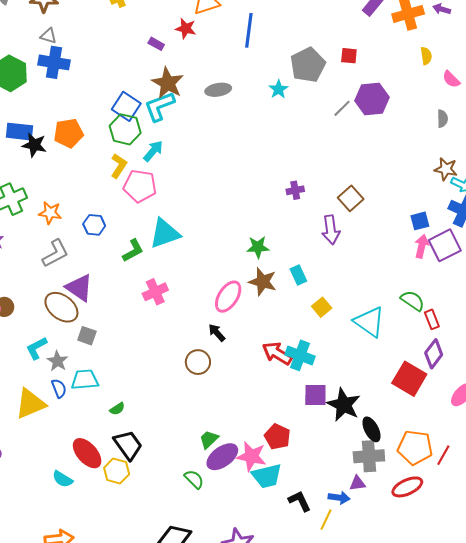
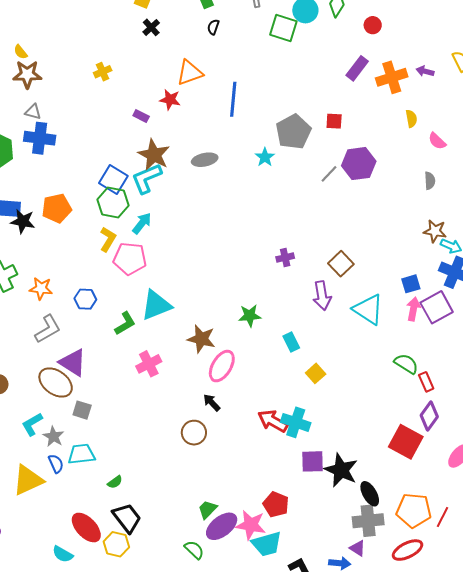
brown star: (263, 282) -> (201, 339), moved
cyan triangle: (369, 322) -> (368, 309), moved
purple triangle: (357, 483) -> (358, 548), turned 42

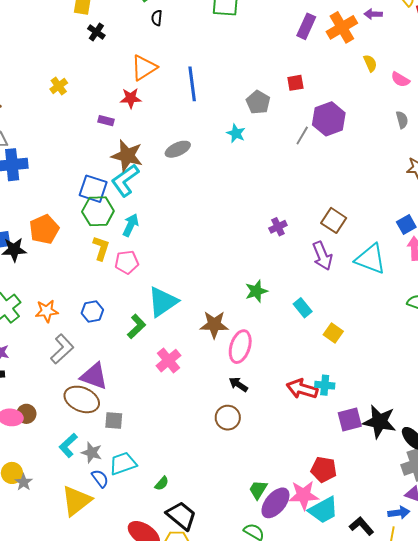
gray pentagon: (293, 132) -> (258, 102), size x0.7
pink pentagon: (130, 259) -> (127, 262), size x0.7
cyan cross: (296, 422) -> (325, 385), size x0.7

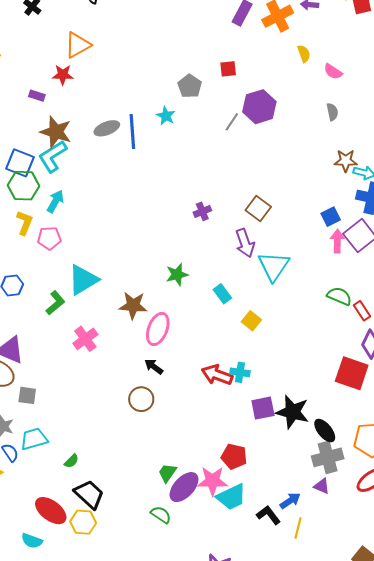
blue line: (192, 84) -> (132, 132), moved
cyan triangle: (371, 259) -> (274, 266), moved, turned 40
blue arrow: (399, 513) -> (290, 501), moved, turned -30

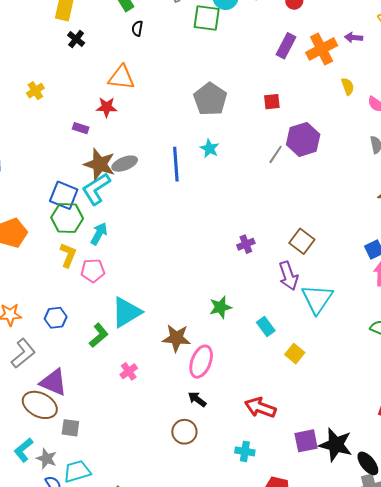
orange triangle: (78, 45) -> (121, 77), turned 36
gray pentagon: (190, 86) -> (210, 99), moved, size x1.4
gray ellipse: (107, 128) -> (125, 164), moved
pink cross: (85, 339) -> (129, 371), size x0.7
cyan cross: (240, 372) -> (245, 451), moved

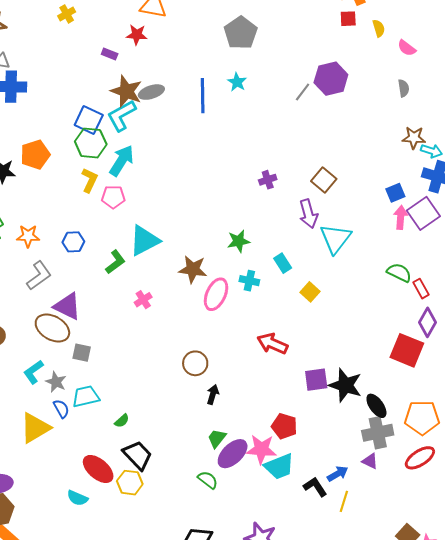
red square: (272, 102) -> (348, 19), moved
cyan arrow: (99, 234) -> (122, 161), size x1.4
black arrow: (197, 399) -> (213, 395), moved, turned 66
cyan cross: (245, 451) -> (249, 281), moved

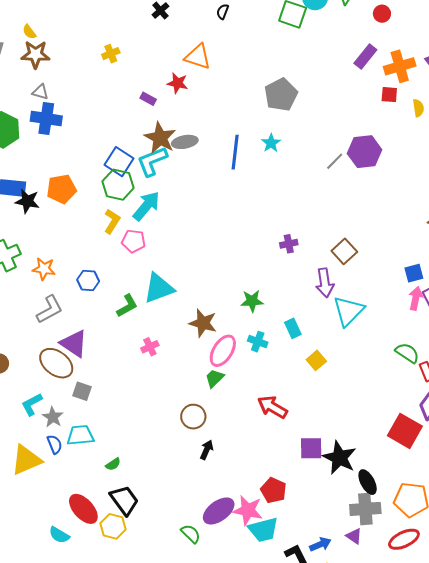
green trapezoid: (217, 438) -> (215, 378), moved

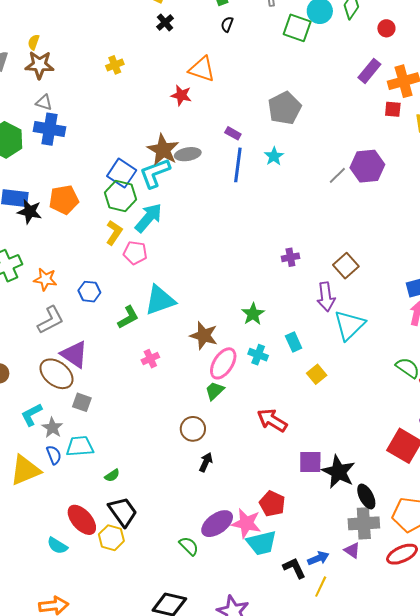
yellow semicircle: (29, 32) -> (34, 42), turned 56
purple rectangle: (148, 99) -> (233, 133), moved
green star: (252, 301) -> (253, 314), turned -30

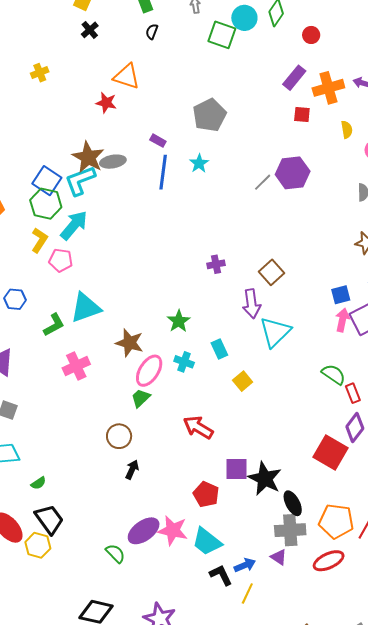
red square: (393, 109) -> (302, 114), moved
pink cross: (150, 359) -> (76, 366), size x1.5
red pentagon: (272, 504) -> (206, 494), moved
cyan trapezoid: (261, 543) -> (207, 542), moved, turned 52

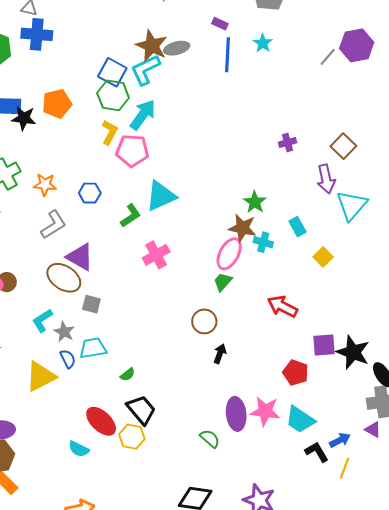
pink pentagon: (61, 260) -> (132, 151), size x1.4
brown star: (130, 343) -> (242, 228), moved
purple ellipse: (144, 531) -> (236, 414), turned -56

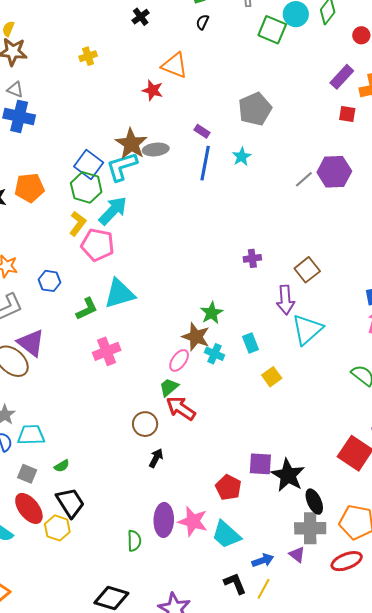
pink ellipse: (229, 254) -> (179, 360), size x0.7
gray square: (91, 304) -> (27, 474), moved
red arrow: (282, 306) -> (181, 408), moved
green semicircle: (210, 439) -> (134, 541), turned 40
black L-shape: (317, 452) -> (235, 583), moved

